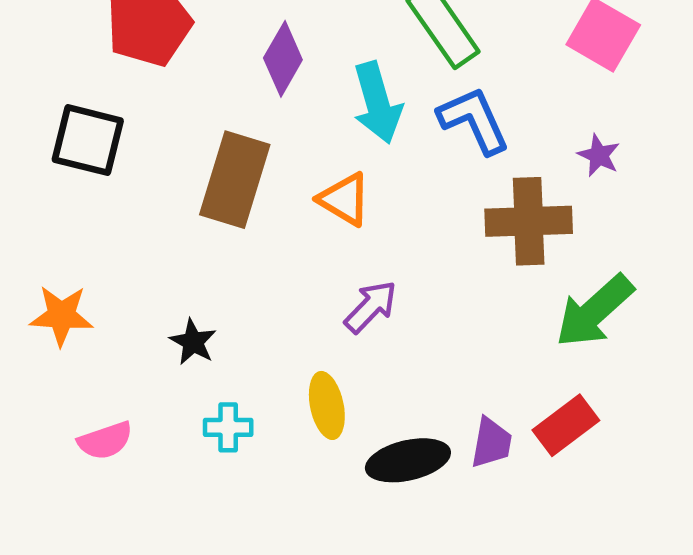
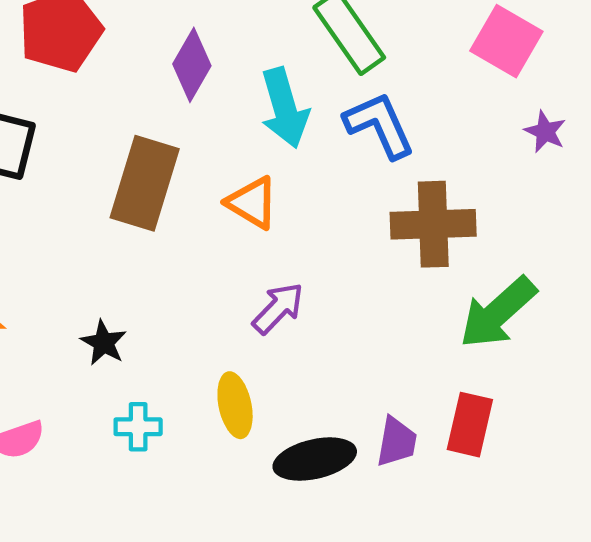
purple star: (599, 155) -> (545, 132), moved
red rectangle: (566, 425) -> (470, 425), turned -40

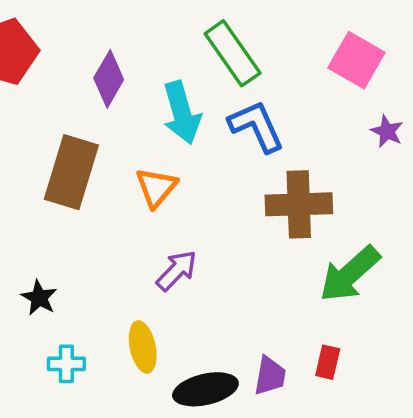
orange triangle: (252, 203) -> (156, 187), turned 39
red rectangle: (470, 425) -> (328, 362), size x0.7

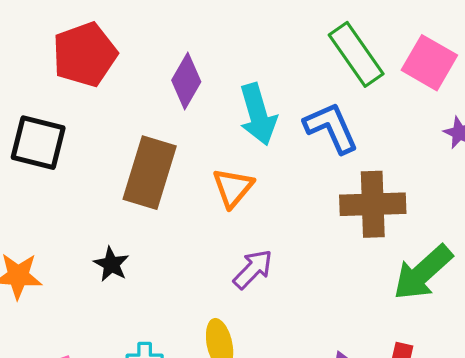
green rectangle: (233, 53) -> (356, 54), moved
black star: (39, 298) -> (111, 264), moved

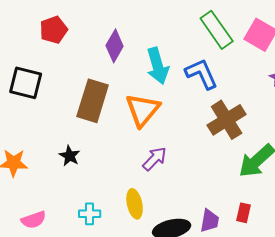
red pentagon: (85, 54) -> (54, 30), size x0.7
orange triangle: (233, 188) -> (143, 110), size x1.4
brown cross: (373, 204) -> (227, 120), turned -30

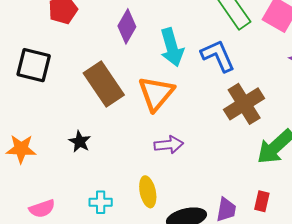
brown rectangle: (93, 101) -> (104, 84), turned -51
purple arrow: (155, 159) -> (169, 145), turned 40

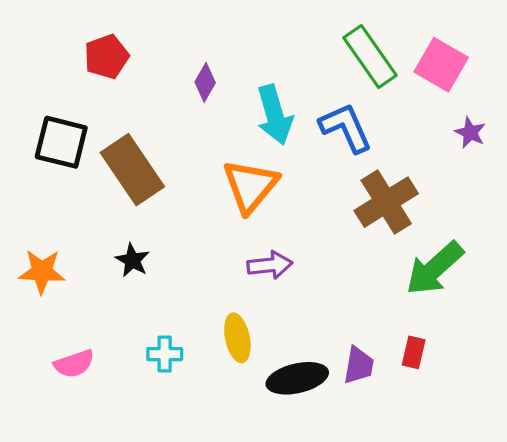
purple diamond: (127, 26) -> (205, 82), size x0.7
brown rectangle: (104, 84) -> (132, 170), moved

